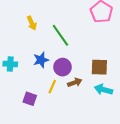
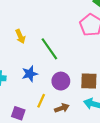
purple circle: (62, 67) -> (61, 81), moved
brown arrow: (75, 82) -> (62, 108), moved

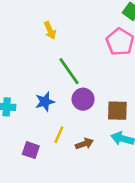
yellow arrow: (20, 36) -> (50, 30), moved
purple circle: (61, 81) -> (83, 99), moved

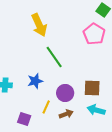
yellow arrow: (50, 30) -> (39, 25), size x1.6
purple circle: (83, 99) -> (65, 93), moved

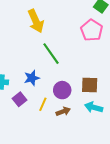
purple square: (24, 119) -> (20, 99), moved, turned 32

